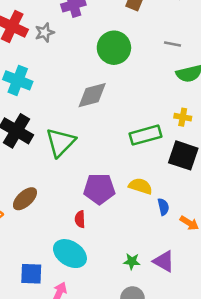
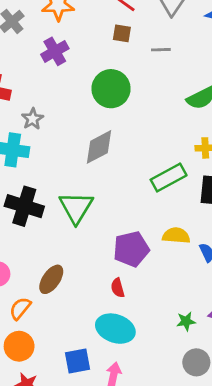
gray star: (45, 33) -> (32, 119), moved
gray line: (173, 44) -> (161, 50), moved

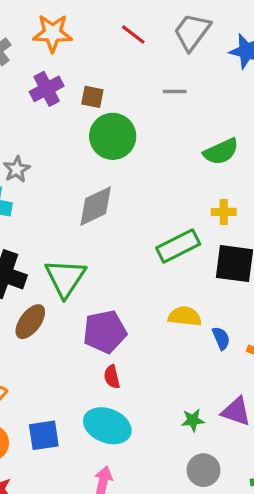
brown square: (122, 33) -> (92, 97), moved
purple pentagon: (131, 249) -> (105, 332), moved
brown ellipse: (51, 279) -> (30, 322), moved
blue square: (78, 361) -> (44, 435), moved

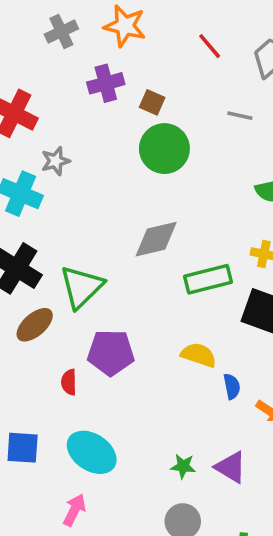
gray diamond: (96, 206) -> (156, 239), moved
red semicircle: (112, 377) -> (69, 382), moved

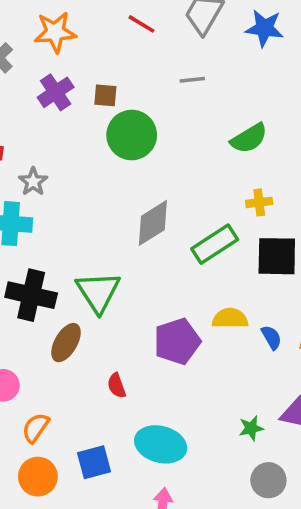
purple pentagon: (111, 353) -> (177, 341), moved

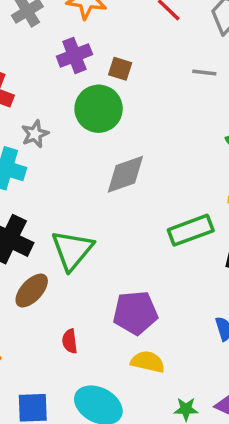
green circle: (132, 135) -> (99, 109), moved
gray diamond: (153, 223) -> (125, 174), moved
yellow semicircle: (230, 318) -> (148, 362), moved

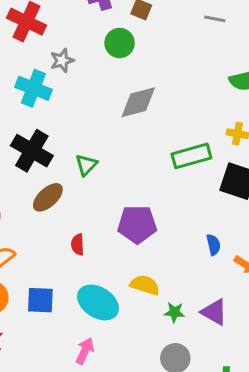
green circle: (99, 109) -> (120, 43), size x0.7
green triangle: (72, 250) -> (86, 165), size x0.6
yellow semicircle: (148, 362) -> (145, 285), moved

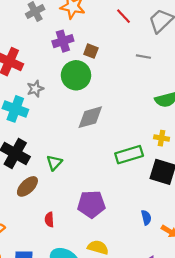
green circle: (120, 43) -> (76, 75), size x1.4

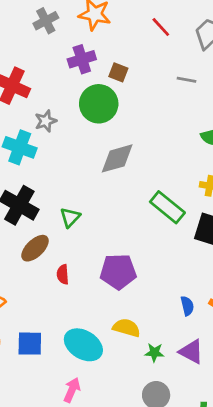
green rectangle: (129, 155) -> (167, 207), turned 56
blue semicircle: (146, 218) -> (187, 306), moved
red semicircle: (49, 220) -> (63, 274), moved

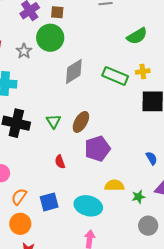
gray star: (46, 121) -> (24, 51), moved
green rectangle: (167, 207) -> (115, 76), moved
brown ellipse: (35, 248) -> (81, 122), moved
blue square: (30, 344) -> (49, 202), moved

